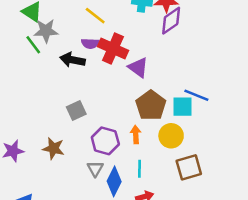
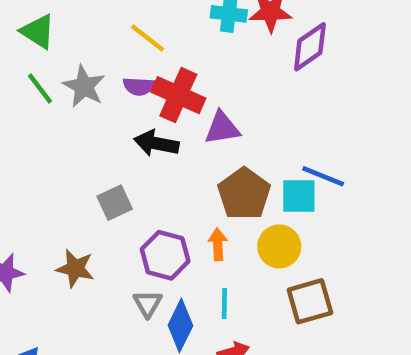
purple diamond: (171, 21) -> (310, 47), moved
gray star: (46, 31) -> (84, 86), moved, turned 30
black arrow: (72, 60) -> (156, 143), moved
purple triangle: (138, 67) -> (222, 128), turned -45

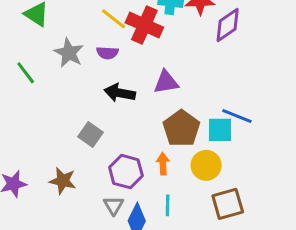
green line: (40, 88) -> (26, 73), moved
red cross: (178, 95) -> (144, 25), moved
gray square: (115, 203) -> (90, 134), turned -30

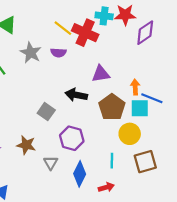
black arrow: (120, 93) -> (76, 95), moved
orange arrow: (163, 164) -> (135, 87), moved
gray triangle: (114, 205) -> (51, 163), moved
cyan line: (168, 205) -> (112, 161), moved

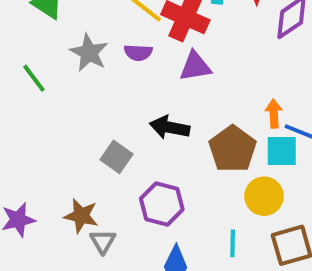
purple triangle: (101, 74) -> (195, 66), moved
gray triangle: (51, 163) -> (103, 241), moved

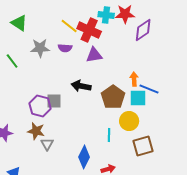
gray star: (89, 53) -> (40, 48), turned -30
gray square: (117, 157) -> (54, 101), turned -35
purple hexagon: (162, 204) -> (40, 106), moved
cyan line: (233, 243) -> (109, 135), moved

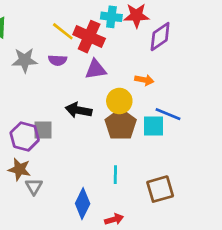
orange arrow: (134, 79) -> (144, 80), moved, turned 104
yellow circle: (129, 121) -> (119, 101), moved

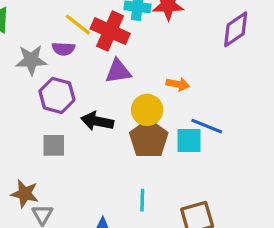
purple diamond: (160, 37) -> (236, 29), moved
purple semicircle: (58, 60) -> (63, 49), moved
purple hexagon: (25, 136) -> (57, 95), moved

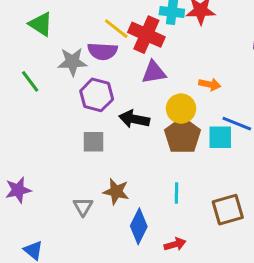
purple semicircle: (63, 49) -> (103, 51), size x1.4
brown star: (25, 194) -> (116, 192), moved

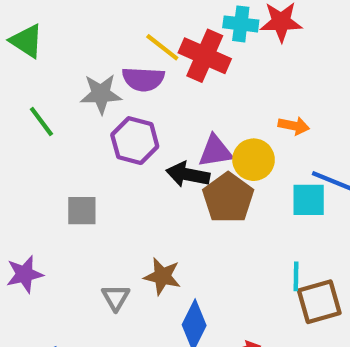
green triangle: (41, 24) -> (27, 41), moved
purple triangle: (154, 72) -> (215, 151), moved
brown pentagon: (183, 136) -> (228, 198), moved
gray square: (94, 142) -> (82, 211), moved
cyan line: (176, 193) -> (296, 276), moved

